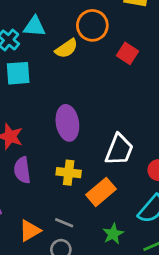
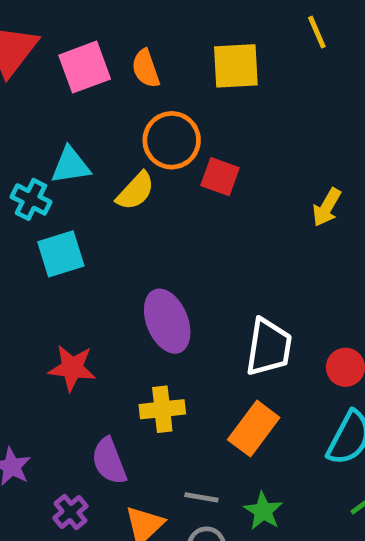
red square: (127, 53) -> (220, 177), moved
purple semicircle: (22, 170) -> (109, 461), moved
yellow cross: (69, 173) -> (162, 409), moved
green star: (113, 234) -> (263, 511), moved

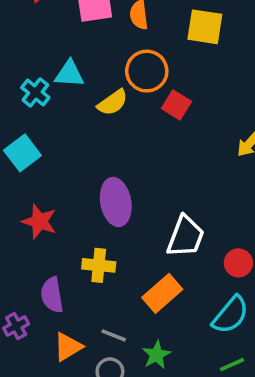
cyan square: (61, 254) -> (22, 153), moved, turned -32

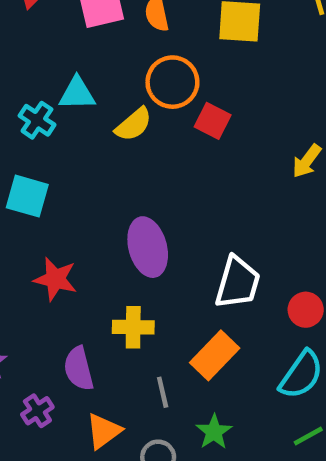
cyan square: (22, 153) -> (27, 196), turned -32
gray line: (114, 335) -> (163, 392), moved, turned 60

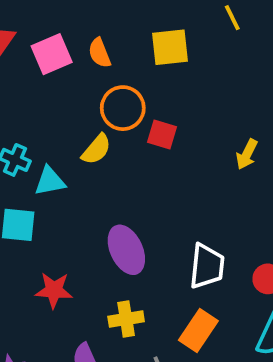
cyan triangle: (77, 94) -> (50, 181), moved

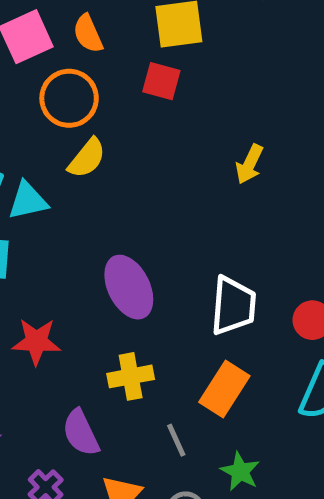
orange circle: (123, 108) -> (69, 98), moved
red square: (162, 135) -> (161, 81), moved
yellow arrow: (247, 154) -> (250, 164), moved

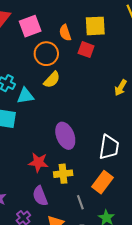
orange semicircle: (88, 34) -> (65, 33), moved
red star: (36, 342) -> (38, 162), moved

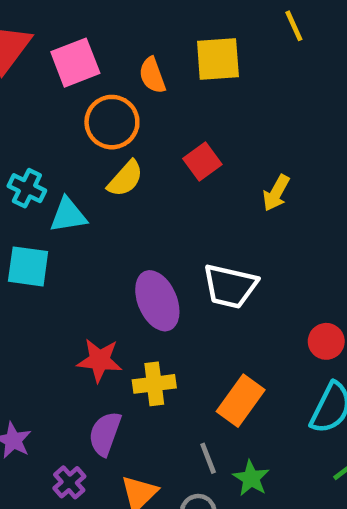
red square: (86, 50) -> (202, 162), moved, turned 35
white trapezoid: (109, 147) -> (230, 286), moved, turned 95
purple semicircle: (40, 196) -> (105, 434), turned 42
gray line: (80, 202) -> (208, 458), moved

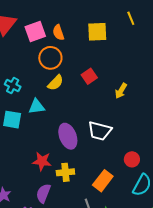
orange semicircle: (152, 75) -> (58, 32), moved
cyan triangle: (68, 215) -> (37, 107), moved
red circle: (326, 341) -> (132, 159), moved

